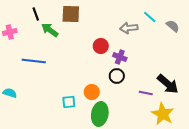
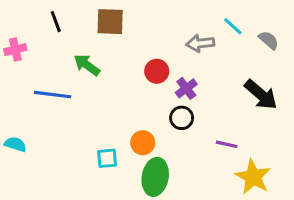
green arrow: (50, 30) -> (87, 65), moved
purple cross: (120, 57) -> (186, 88), turned 32
black arrow: (168, 84) -> (261, 95), moved

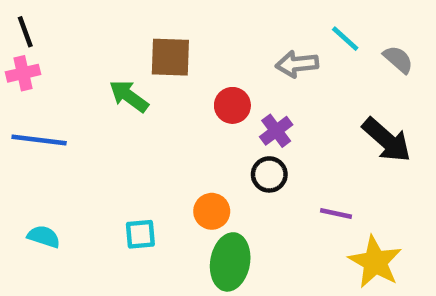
black line: (56, 22) -> (25, 32), moved
brown square: (110, 22) -> (170, 57), moved
blue line: (53, 95) -> (39, 140), moved
cyan semicircle: (15, 144) -> (44, 237), moved
cyan square: (107, 158) -> (140, 234), moved

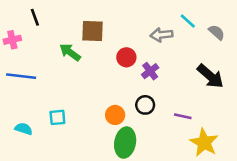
black line: (25, 32) -> (35, 17), moved
black circle: (269, 174) -> (145, 105), moved
cyan square: (140, 234) -> (57, 117), moved

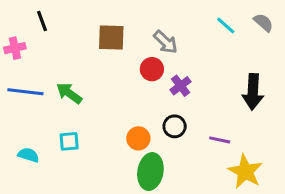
gray semicircle: (217, 32) -> (263, 22), moved
gray arrow: (161, 35) -> (165, 42), moved, turned -130
green arrow: (70, 52) -> (69, 93), moved
black arrow: (210, 76) -> (253, 92), turned 52

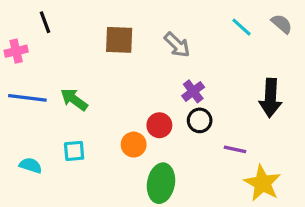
red circle: (152, 69) -> (159, 125), moved
black circle: (175, 126) -> (200, 120), moved
orange circle: (138, 138) -> (134, 145), moved

